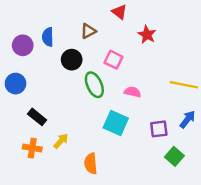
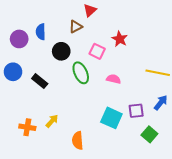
red triangle: (119, 12) -> (90, 10), moved, turned 40
red star: (147, 35) -> (120, 39), moved
black rectangle: (37, 117) -> (40, 81), moved
cyan square: (116, 123) -> (111, 118), moved

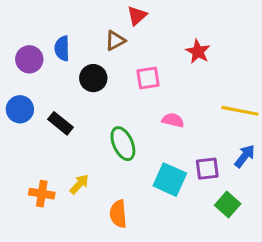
red star: (120, 39) -> (198, 52), moved
pink square: (97, 51) -> (148, 78), turned -35
green ellipse: (81, 73) -> (123, 144), moved

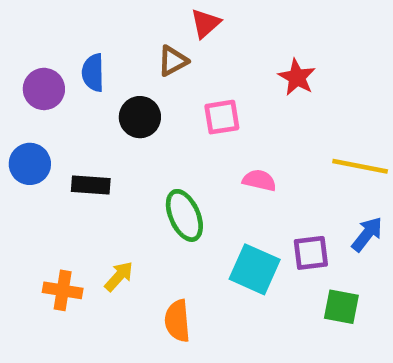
black rectangle: (61, 123) -> (91, 185), turned -35
green square: (228, 205) -> (341, 307), turned -30

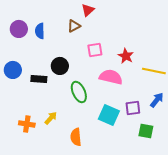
red star: (297, 77) -> (126, 56), moved
purple circle: (44, 89) -> (19, 29), moved
black circle: (140, 117) -> (60, 66), moved
pink semicircle: (259, 180) -> (111, 77), size x1.6

